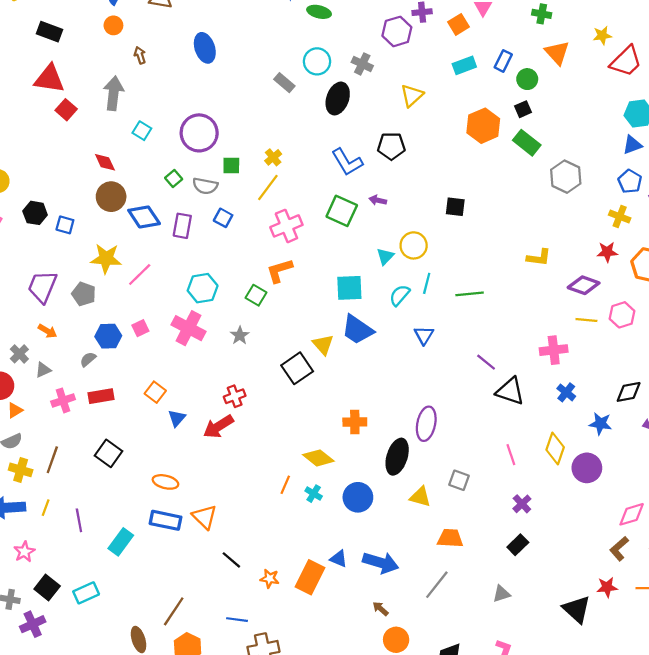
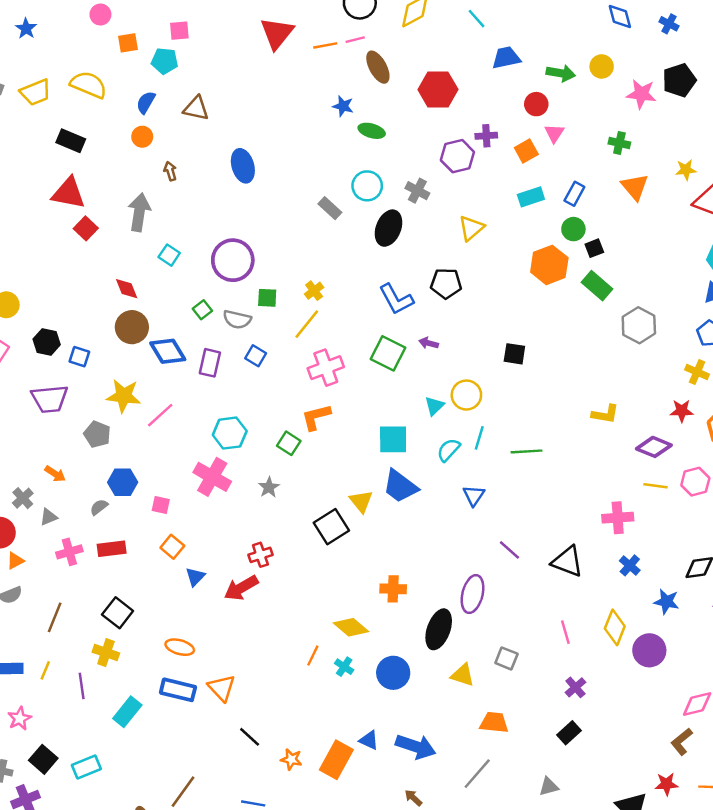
green circle: (527, 79) -> (573, 229), moved
purple trapezoid: (42, 287) -> (50, 399), moved, turned -120
pink square: (140, 328) -> (161, 505), moved, turned 35
purple line: (486, 362) -> (509, 550), moved
yellow cross: (21, 470) -> (106, 653), moved

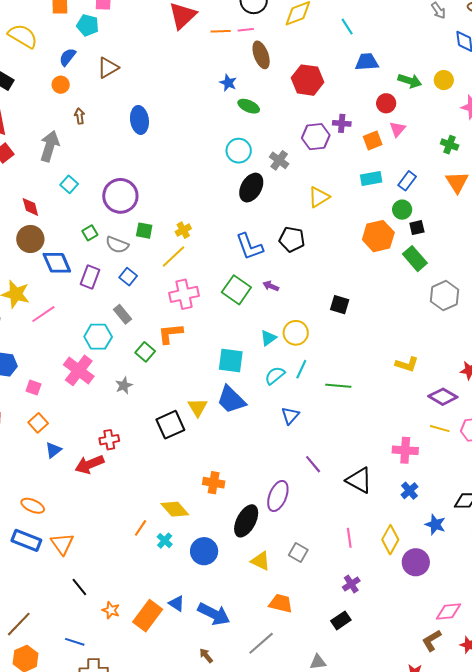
brown triangle: (196, 108) -> (108, 68), turned -50
gray rectangle: (330, 208) -> (123, 314), moved

